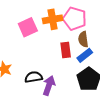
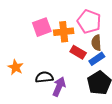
orange cross: (53, 19) -> (64, 32), moved
red rectangle: (66, 50) -> (78, 52), turned -56

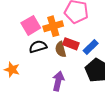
brown semicircle: (96, 43) -> (61, 49), moved
black semicircle: (44, 77) -> (38, 47), moved

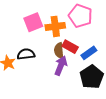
black semicircle: (38, 47) -> (26, 54), moved
purple arrow: (58, 81) -> (61, 66), moved

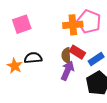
pink square: (33, 22) -> (22, 24), moved
orange cross: (55, 26) -> (73, 25), moved

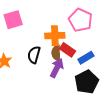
orange cross: (73, 25) -> (55, 36), moved
black semicircle: (33, 58) -> (34, 55), moved, turned -72

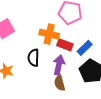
orange cross: (55, 36) -> (49, 34), turned 30
brown semicircle: (56, 53) -> (60, 83), moved

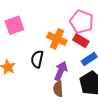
red rectangle: (65, 45) -> (81, 41), moved

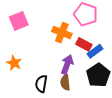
red rectangle: (81, 41) -> (84, 44), moved
black semicircle: (37, 59) -> (41, 84), moved

